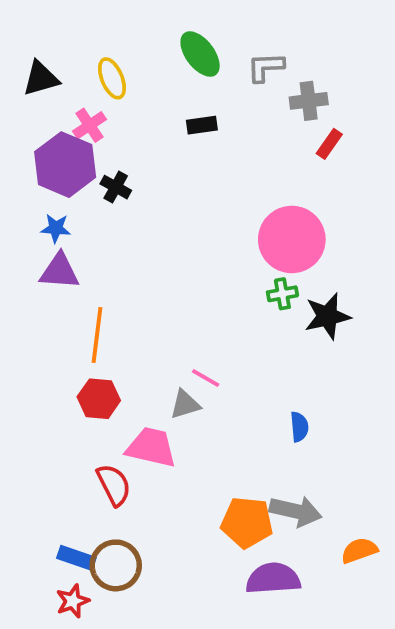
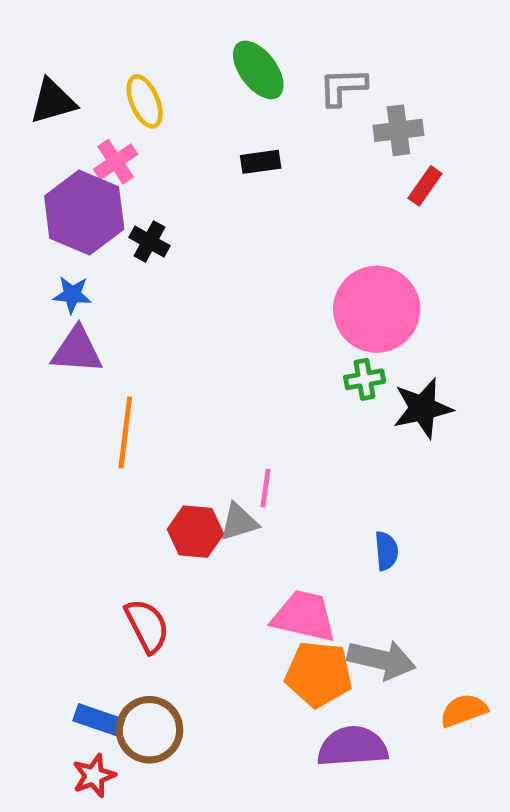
pink line: (206, 378) -> (265, 488), turned 68
red hexagon: (99, 399) -> (195, 532), moved
pink trapezoid: (151, 447) -> (304, 616), moved

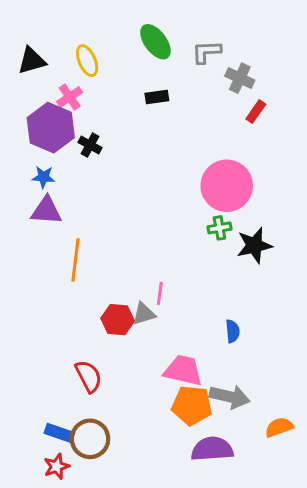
gray cross: (398, 130) -> (240, 78), turned 32

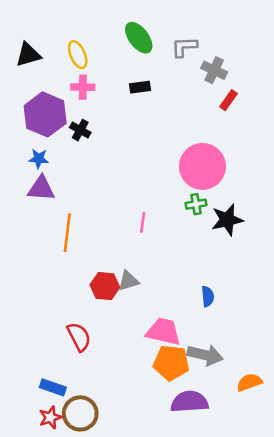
pink cross: (70, 97) -> (83, 87), moved, turned 35
pink line: (160, 293) -> (143, 222), moved
brown circle: (90, 439) -> (80, 413), moved

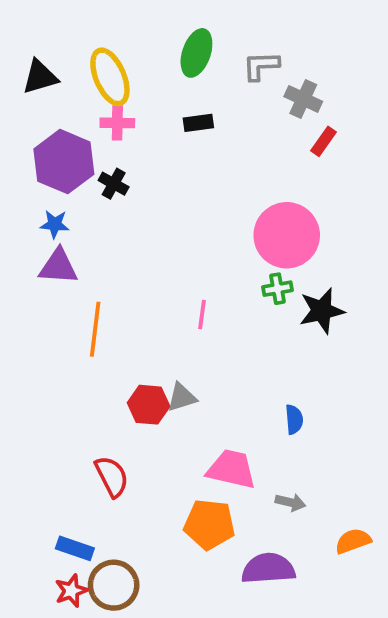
green ellipse: (139, 38) -> (196, 53), turned 56
yellow ellipse: (78, 55) -> (110, 77), size x1.4
gray arrow: (205, 355) -> (290, 502), size x0.6
orange pentagon: (171, 363) -> (209, 524), moved

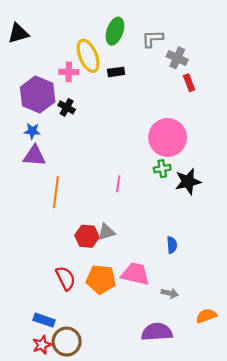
black triangle: (40, 77) -> (18, 33), moved
yellow ellipse: (110, 77) -> (88, 56), moved
red rectangle: (324, 141) -> (189, 83), turned -56
orange pentagon: (209, 524) -> (101, 279), moved

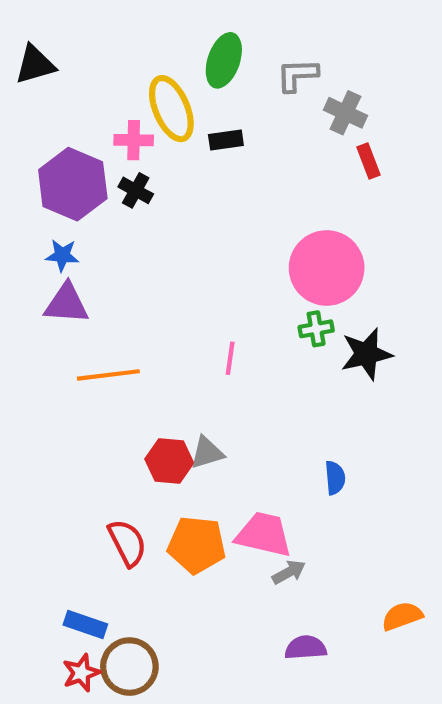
black cross: (67, 107) -> (136, 190), moved
orange line: (56, 192) -> (108, 375), turned 76
gray arrow: (170, 293) -> (289, 572), moved, turned -42
purple semicircle: (157, 332) -> (306, 648), size x0.7

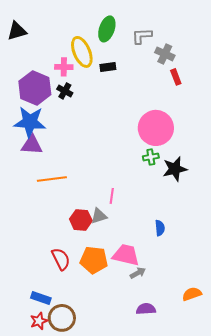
blue star: (62, 255) -> (30, 122), size x2.0
pink line: (230, 358) -> (112, 196), moved

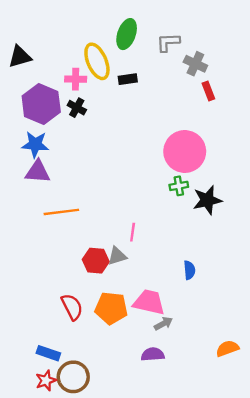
black triangle: (17, 31) -> (20, 57), moved
blue star: (30, 122) -> (35, 144), size x0.7
purple semicircle: (146, 309) -> (153, 354), moved

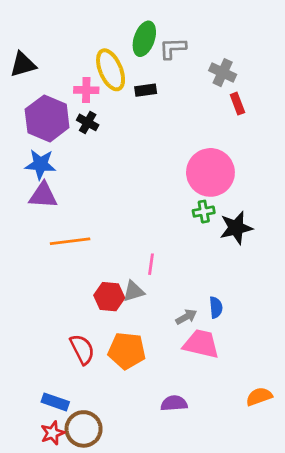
gray L-shape: (168, 42) -> (173, 48), moved
pink trapezoid: (149, 302) -> (201, 344), moved
gray arrow: (163, 324) -> (186, 317), moved

